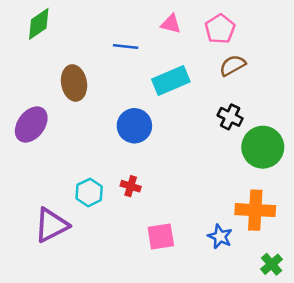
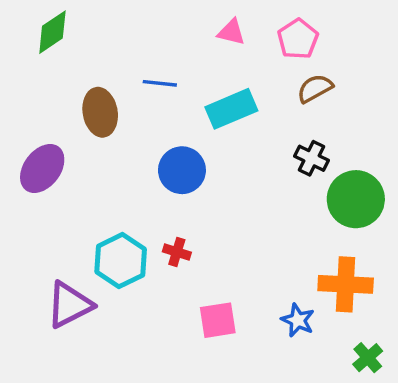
blue line: (126, 46) -> (160, 83), moved
cyan hexagon: (89, 192) -> (121, 261), size x1.4

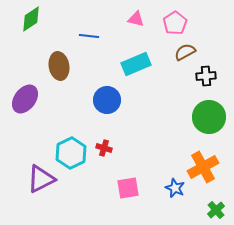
blue line: (160, 83) -> (89, 36), moved
black cross: (311, 158) -> (206, 76), moved, turned -30
orange cross: (346, 284) -> (203, 167), turned -32

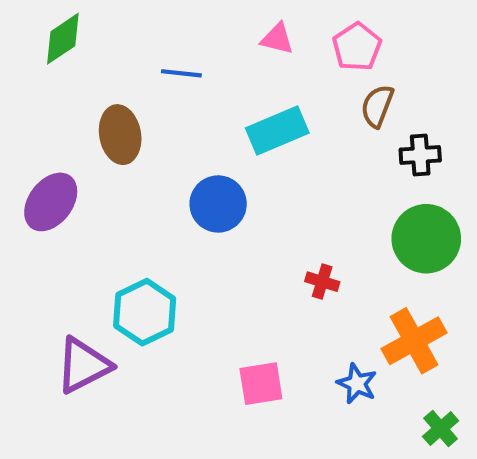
brown semicircle: (185, 52) -> (377, 106), turned -40
red cross: (104, 148) -> (322, 282), moved

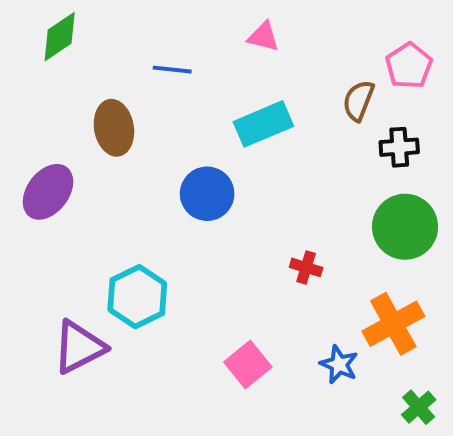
pink pentagon: (357, 47) -> (409, 66), moved
pink square: (261, 384) -> (248, 364), turned -30

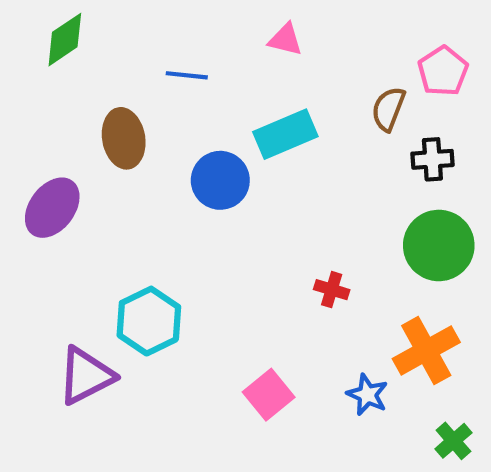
blue circle: (207, 194) -> (220, 180), moved

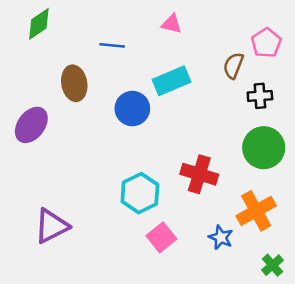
red cross: (332, 290) -> (199, 174), size x1.8
cyan hexagon: (149, 321) -> (140, 193), moved

